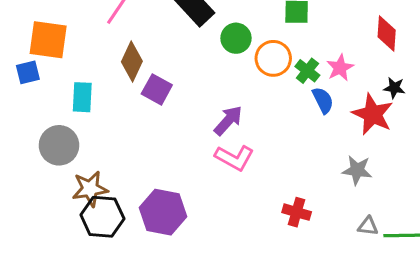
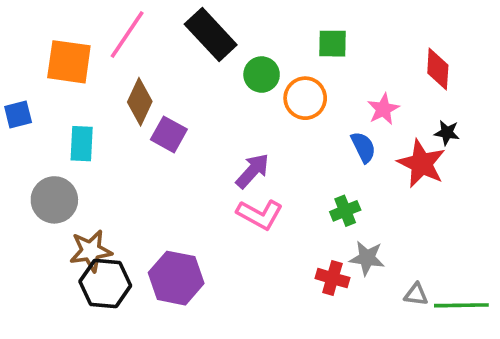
orange square: (48, 40) -> (69, 62), moved
green cross: (307, 71) -> (345, 211), moved, turned 30
gray star: (357, 170) -> (367, 258), moved

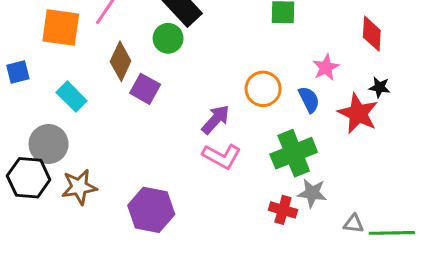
green circle: (262, 75) -> (168, 38), moved
orange circle: (305, 98) -> (263, 89), moved
cyan rectangle: (82, 144) -> (72, 97), turned -48
green cross: (345, 211) -> (294, 153), size x1.8
black hexagon: (105, 283) -> (29, 178), moved

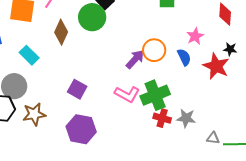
green circle: (168, 38) -> (92, 17), size x1.4
purple square: (145, 89) -> (77, 89), moved
purple arrow: (216, 120) -> (135, 59), moved
green cross: (294, 153) -> (155, 95), moved
red cross: (283, 210) -> (162, 118), moved

